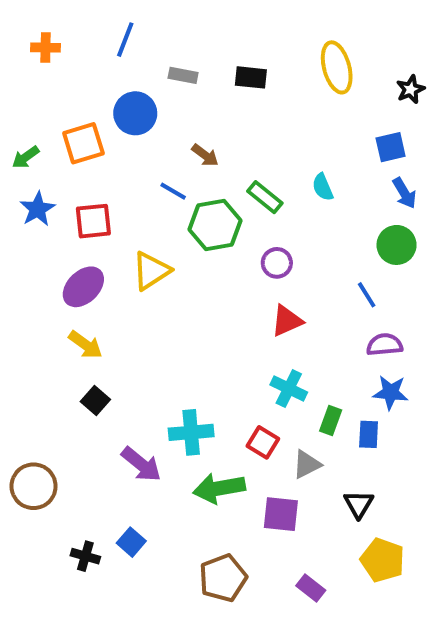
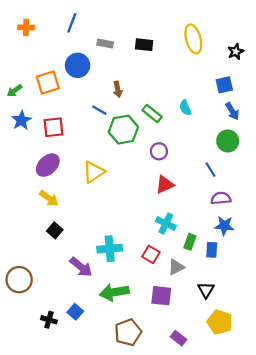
brown arrow: (205, 155) -> (118, 89), turned 42
yellow triangle: (151, 271) -> (94, 172), moved
green arrow: (219, 488) -> (114, 292), moved

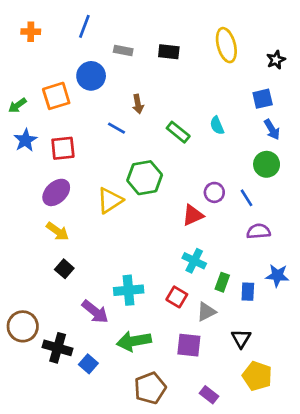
green hexagon: (123, 130) -> (145, 178), moved
purple circle: (159, 151) -> (214, 192), moved
blue star: (224, 226) -> (277, 275), moved
black cross: (49, 320) -> (58, 348), moved, size x1.5

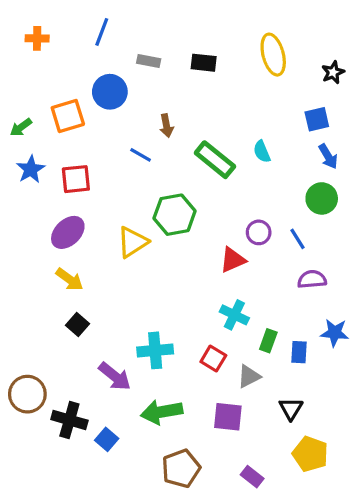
green rectangle: (178, 132) -> (215, 160), size x1.4

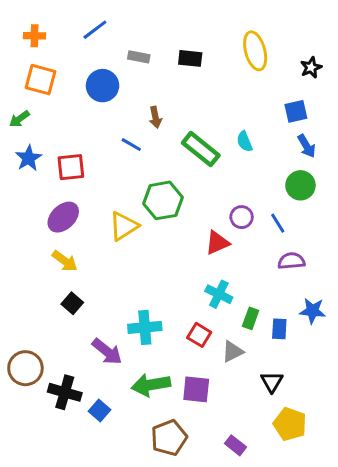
blue line: (102, 32) -> (95, 30), turned 32
orange square: (68, 116) -> (41, 80), moved, turned 32
purple square: (228, 417) -> (196, 389), moved

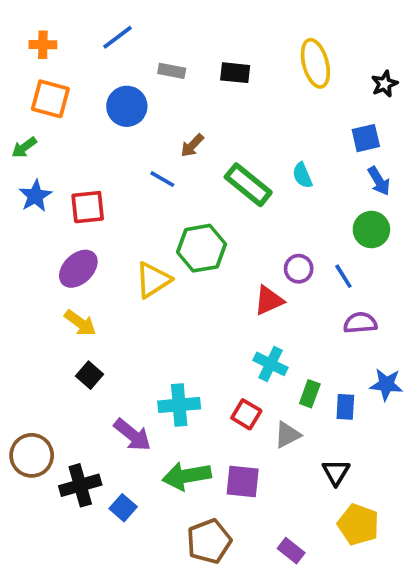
brown arrow: (155, 117) -> (192, 145), turned 55
black cross: (65, 392) -> (80, 485), turned -32

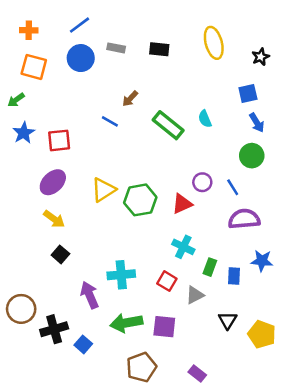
blue circle: (127, 106) -> (81, 58), moved
green hexagon: (202, 248) -> (140, 200), moved
purple semicircle: (360, 323) -> (244, 219), size x1.4
purple arrow: (132, 435) -> (90, 295), turned -152
yellow pentagon: (358, 524) -> (262, 334), moved

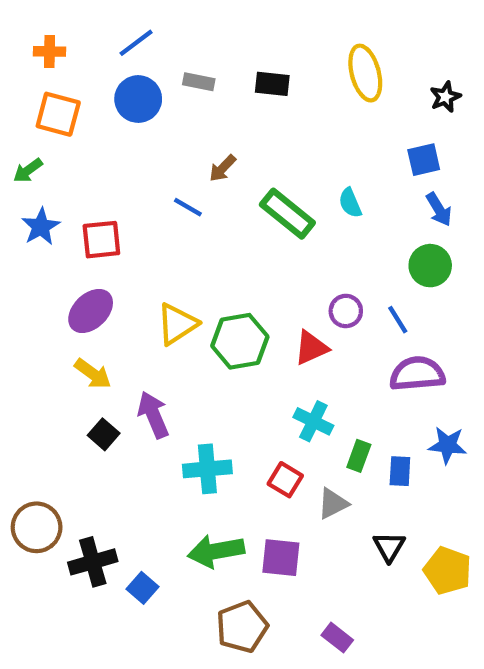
purple arrow: (90, 295) -> (153, 415), moved

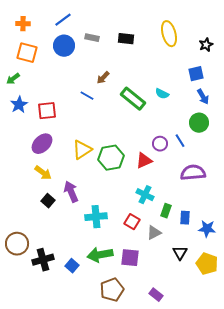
cyan semicircle: (350, 203) -> (162, 94), turned -40
blue line: (398, 320) -> (180, 141), moved
blue star: (447, 445) -> (207, 229), moved
blue square: (143, 588) -> (72, 266), moved

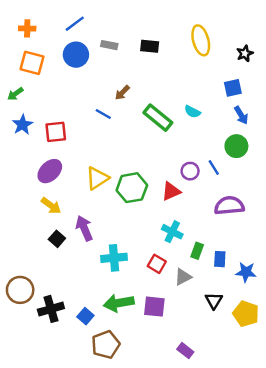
brown pentagon: (112, 290) -> (106, 345), moved

